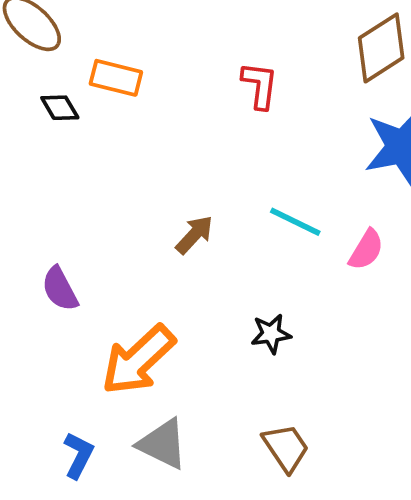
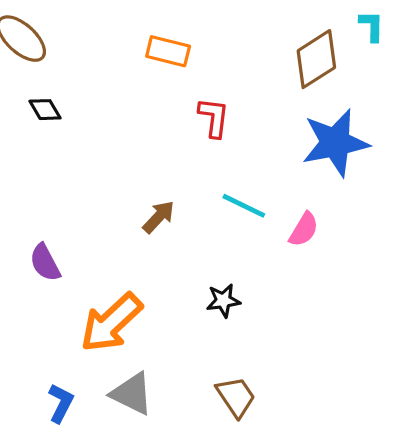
orange rectangle: (116, 78) -> (168, 51), moved
red L-shape: (260, 85) -> (214, 117), moved

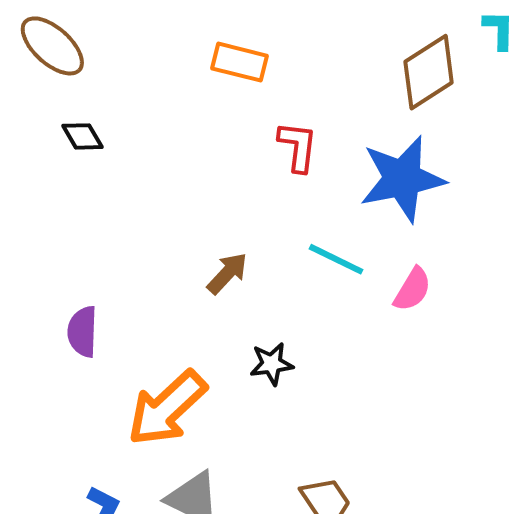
blue star: (335, 143) -> (402, 179), moved
purple semicircle: (45, 263) -> (82, 332), turned 30
black star: (223, 301) -> (272, 364), moved

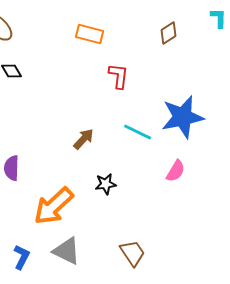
brown diamond: (429, 72) -> (169, 33), moved, size x0.6
blue star: (402, 179) -> (183, 117), moved
pink semicircle: (412, 289) -> (176, 171), moved

